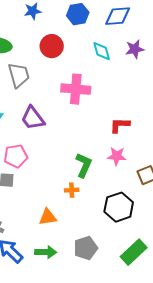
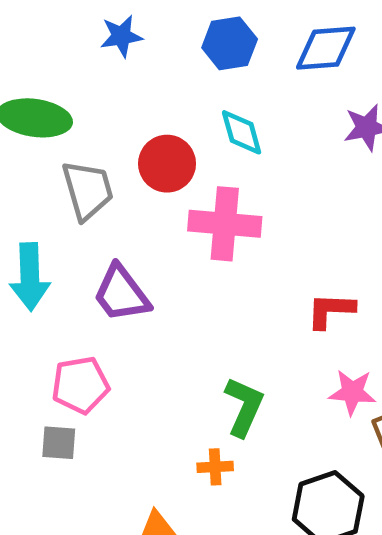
red circle: (52, 46) -> (167, 164), moved
cyan diamond: (102, 51) -> (242, 132), moved
pink star: (117, 156) -> (352, 392), moved

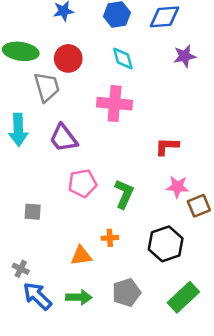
red circle: (167, 164) -> (68, 58), moved
pink pentagon: (80, 385) -> (82, 183), moved
orange cross: (215, 467) -> (110, 238), moved

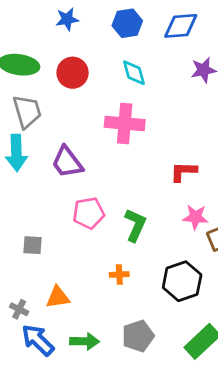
gray trapezoid: (47, 87) -> (27, 111), moved
orange triangle: (81, 256) -> (58, 297), moved

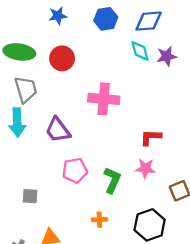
cyan diamond: (134, 73) -> (140, 51), moved
pink star: (195, 217) -> (145, 168), moved

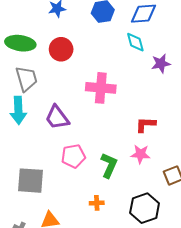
purple star: (167, 56) -> (161, 64), moved
gray square: (30, 196) -> (31, 181), size x1.8

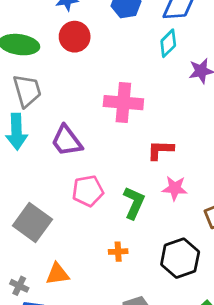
cyan diamond: (135, 42) -> (168, 43), turned 60
red circle: (61, 49) -> (75, 37), moved
red L-shape: (146, 125) -> (160, 150), moved
gray square: (31, 181) -> (32, 223), turned 32

